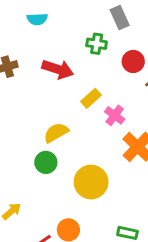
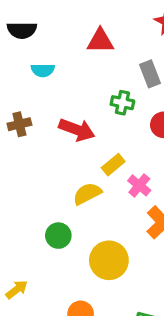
cyan semicircle: (37, 19) -> (43, 70), moved
yellow semicircle: (56, 133) -> (87, 194), moved

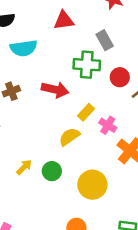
cyan semicircle: (43, 70) -> (24, 48), size x1.5
green cross: (122, 103) -> (87, 65), size x1.5
yellow arrow: (17, 289) -> (24, 167), moved

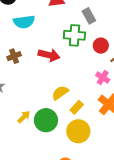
yellow rectangle: (86, 112) -> (77, 107), moved
pink cross: (108, 125) -> (103, 78), moved
green circle: (52, 171) -> (46, 120), size x1.5

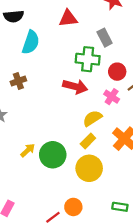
cyan semicircle: (24, 22) -> (31, 42), turned -65
red arrow: (49, 55) -> (75, 87), moved
pink cross: (103, 78) -> (112, 97), moved
yellow semicircle: (60, 93) -> (92, 118), moved

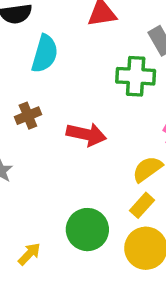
red arrow: (75, 87) -> (86, 134), moved
yellow arrow: (28, 150) -> (29, 254), moved

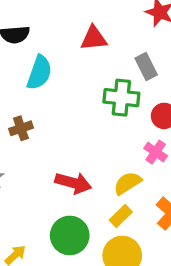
red arrow: (86, 134) -> (73, 183), moved

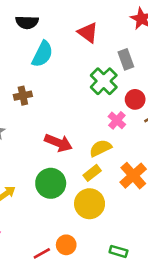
red triangle: (94, 38) -> (88, 33), turned 35
green cross: (121, 98) -> (104, 81), turned 32
pink cross: (156, 152) -> (117, 120), moved

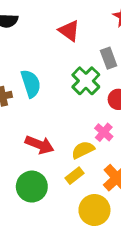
cyan semicircle: (42, 54) -> (31, 84), moved, turned -44
pink cross: (117, 120) -> (104, 132), moved
yellow circle: (90, 204) -> (94, 210), moved

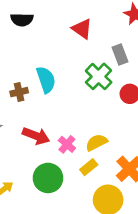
pink cross: (104, 132) -> (67, 144), moved
red arrow: (39, 145) -> (36, 136), moved

